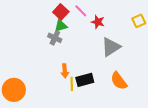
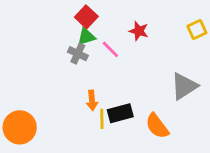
pink line: (81, 11) -> (110, 49), moved
gray triangle: (111, 47) -> (184, 86), moved
orange semicircle: (119, 81) -> (157, 126), moved

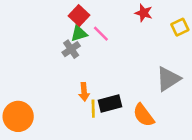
red star: (139, 31) -> (144, 13), moved
pink line: (110, 49) -> (101, 34), moved
gray cross: (78, 54) -> (71, 49), turned 30

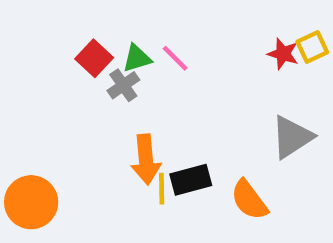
red star: (144, 13) -> (283, 54), moved
red square: (79, 15) -> (94, 58), moved
orange arrow: (84, 92) -> (146, 159), size x1.5

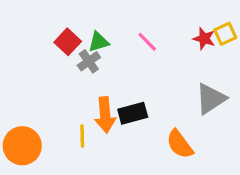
pink line: (175, 58) -> (147, 42), moved
black rectangle: (191, 180) -> (133, 113), moved
yellow line: (162, 189) -> (82, 136), moved

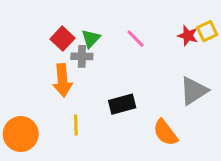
green triangle: (99, 42) -> (91, 39), turned -30
gray cross: (89, 61) -> (82, 56), turned 36
orange arrow: (105, 115) -> (62, 80), moved

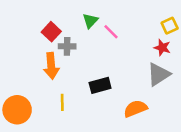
red star: (188, 36) -> (162, 48), moved
green triangle: (91, 39) -> (90, 21), moved
orange semicircle: (165, 133) -> (135, 109), turned 105

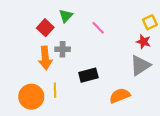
green triangle: (90, 21) -> (66, 16), moved
gray cross: (67, 46) -> (63, 49), moved
orange circle: (17, 110) -> (31, 97), moved

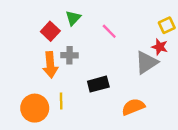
gray triangle: (140, 65) -> (146, 62), moved

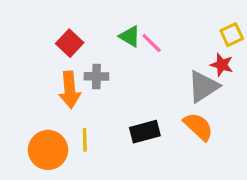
green triangle: (73, 18) -> (130, 36), moved, turned -42
black rectangle: (98, 84) -> (145, 132), moved
orange semicircle: (133, 107) -> (198, 127), moved, turned 65

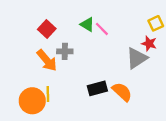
orange arrow: (70, 90) -> (47, 60), turned -35
orange semicircle: (198, 127) -> (122, 92), moved
yellow line: (85, 140) -> (48, 94), moved

